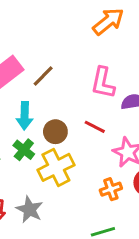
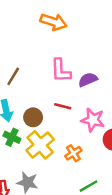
orange arrow: (108, 21) -> (54, 22), turned 70
orange cross: (111, 189) -> (73, 153), moved

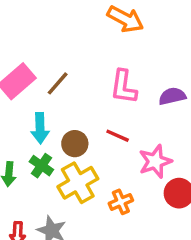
purple semicircle: (88, 80) -> (172, 96), moved
pink star: (93, 120) -> (155, 161), turned 30

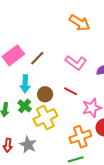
pink L-shape: (124, 87) -> (76, 63), turned -65
orange cross: (121, 202) -> (80, 137), moved, size x1.5

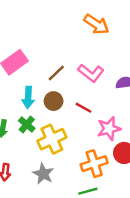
brown line: (37, 58) -> (56, 73), moved
brown circle: (45, 94) -> (54, 101), moved
gray star: (28, 145) -> (43, 174), moved

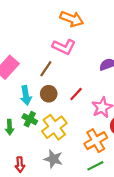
pink L-shape: (91, 73) -> (64, 47), moved
red line: (83, 108) -> (76, 94), turned -64

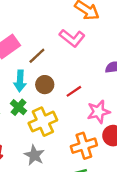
brown line: (46, 69) -> (37, 56), moved

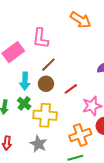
pink L-shape: (72, 38) -> (41, 38), moved, turned 60
brown line: (37, 56) -> (48, 65), moved
yellow cross: (43, 122) -> (45, 115), turned 30

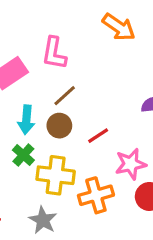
orange cross: (80, 135) -> (96, 195), moved

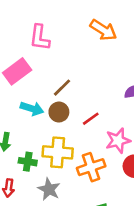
pink L-shape: (54, 53) -> (40, 38), moved
cyan arrow: (26, 120) -> (32, 109), turned -75
green cross: (23, 155) -> (28, 162), moved, turned -30

